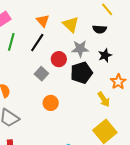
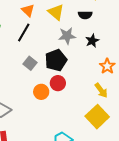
red circle: (59, 59) -> (58, 83), moved
black pentagon: (81, 73) -> (56, 60), moved
yellow arrow: (104, 99) -> (101, 90), moved

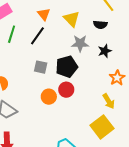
gray square: (30, 63) -> (41, 67), turned -32

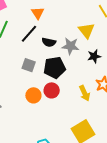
yellow triangle: (72, 19) -> (86, 31), moved
black semicircle: (100, 25) -> (49, 42), moved
yellow arrow: (109, 101) -> (85, 93), moved

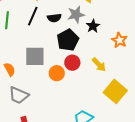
black star: (94, 56) -> (93, 26), moved
gray square: (29, 65) -> (35, 56), moved, size x1.5
yellow arrow: (85, 93) -> (99, 65), moved

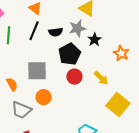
orange circle: (57, 73) -> (44, 97), moved

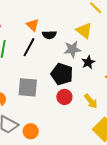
black semicircle: (56, 32) -> (49, 35), moved
black pentagon: (70, 54) -> (62, 74), turned -30
orange circle: (44, 97) -> (31, 131), moved

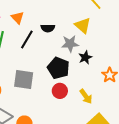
orange triangle: (33, 25) -> (18, 18), moved

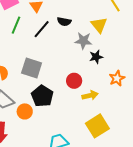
black pentagon: (58, 68) -> (42, 96), moved
red circle: (60, 91) -> (74, 81), moved
yellow arrow: (86, 96) -> (90, 95), turned -77

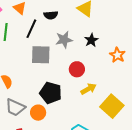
gray star: (83, 41) -> (64, 40), moved
gray square: (32, 68) -> (41, 55), moved
yellow arrow: (90, 95) -> (88, 89), moved

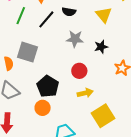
gray square: (41, 55) -> (28, 52), moved
orange circle: (38, 113) -> (43, 108), moved

